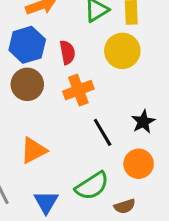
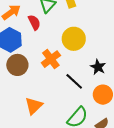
yellow circle: (122, 51) -> (74, 39), moved
red semicircle: (67, 52) -> (34, 22), moved

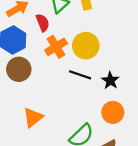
orange cross: (51, 59) -> (56, 47), moved
black line: (74, 81) -> (80, 75), moved, turned -30

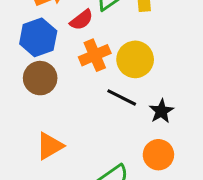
red semicircle: (43, 23) -> (81, 20), turned 66

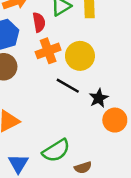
red semicircle: (81, 20) -> (39, 22), turned -66
orange circle: (158, 155) -> (115, 120), moved

